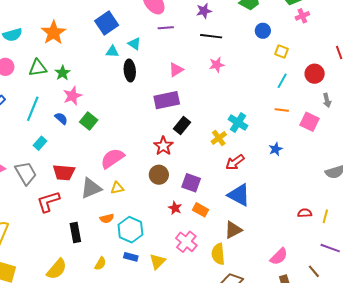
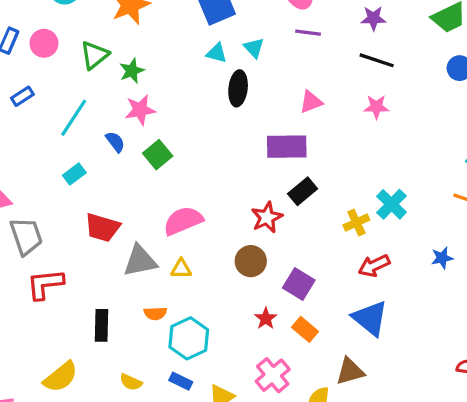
green triangle: (38, 68) -> (94, 55), turned -42
gray trapezoid: (26, 173) -> (26, 236), moved
red L-shape: (48, 202) -> (45, 284), moved
yellow semicircle: (100, 264) -> (131, 382), turned 72

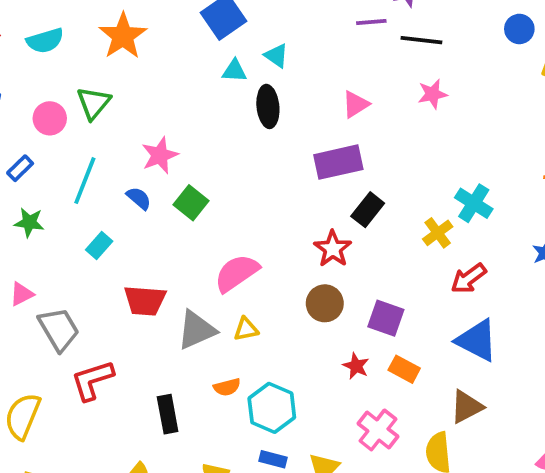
purple line: (308, 33) -> (371, 22), moved
pink circle: (44, 43) -> (50, 118), moved
green star: (132, 71) -> (29, 222), moved, turned -30

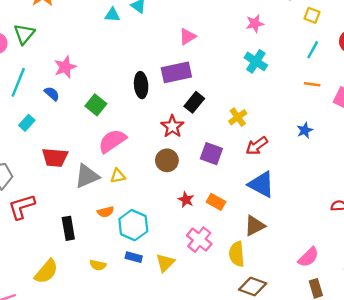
pink star: (432, 94) -> (255, 24), moved
black ellipse: (268, 106) -> (141, 85), moved
green square: (191, 203) -> (96, 105), moved
cyan cross: (474, 203) -> (256, 61), moved
purple square: (386, 318) -> (211, 154), moved

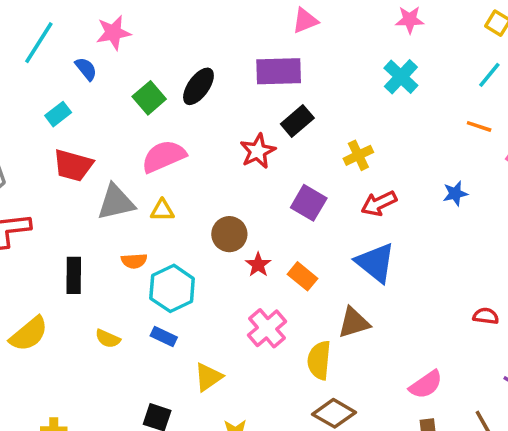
black ellipse: (141, 85) -> (198, 86), moved, turned 30
cyan rectangle: (27, 123) -> (58, 114), moved
brown circle: (167, 160) -> (229, 234), moved
yellow triangle: (165, 263) -> (208, 377), moved

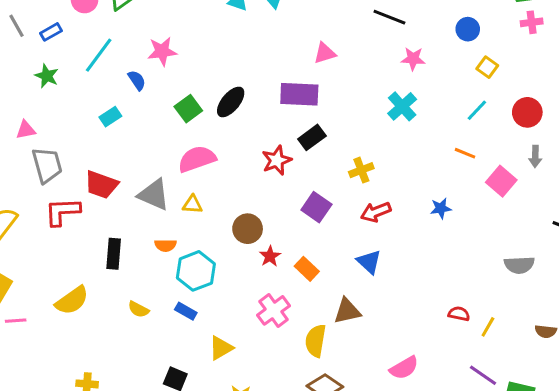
red trapezoid: (73, 165) -> (101, 185), moved
gray triangle: (116, 202) -> (154, 195), turned 32
blue triangle: (375, 263) -> (369, 262), size x0.7

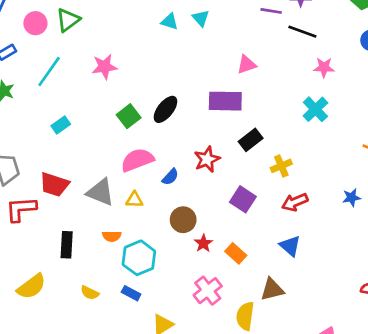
blue semicircle: (137, 80) -> (170, 177), moved, turned 78
black rectangle: (312, 137) -> (251, 140), moved

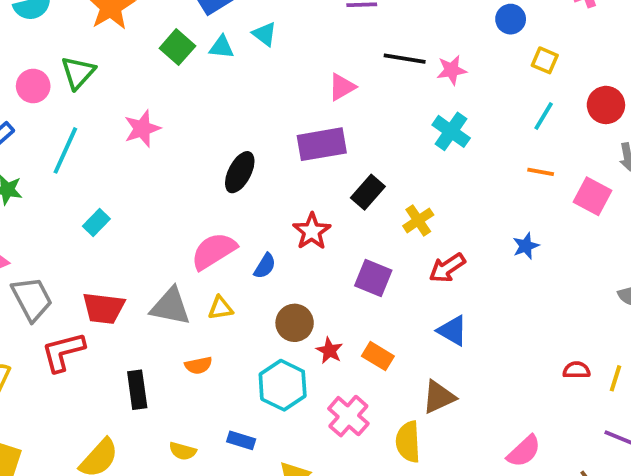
black line: (302, 32) -> (405, 59), moved
green square: (129, 116) -> (177, 47), moved
cyan hexagon: (139, 258) -> (283, 385), moved

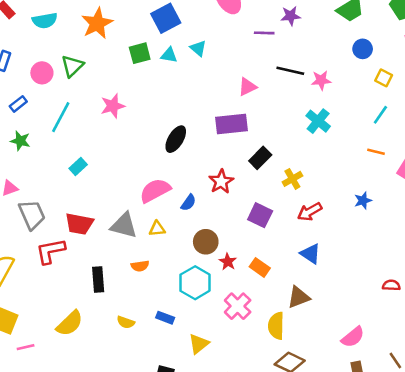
green square: (177, 47) -> (140, 53), turned 30

